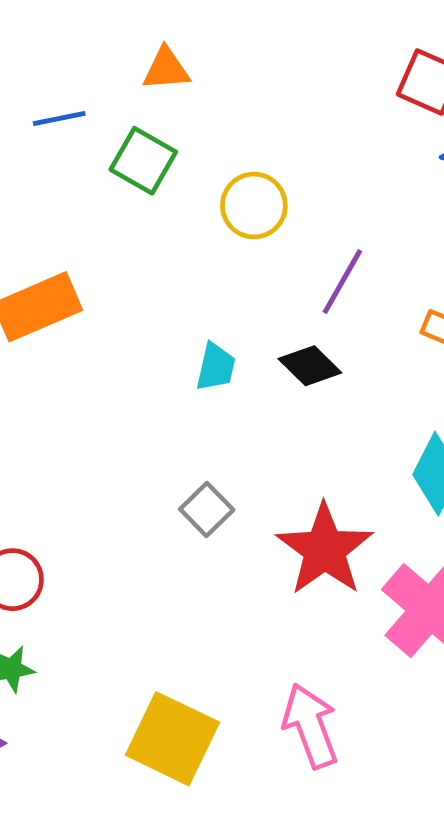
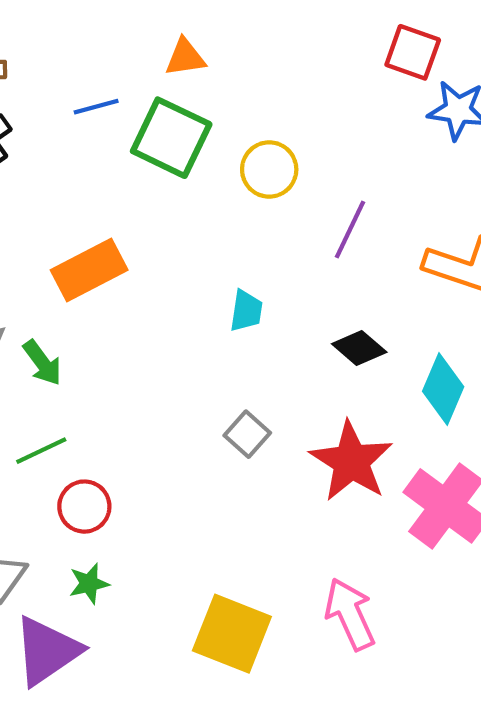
green square: (143, 161) -> (171, 138), size x1.4
black diamond: (310, 366) -> (359, 348), moved

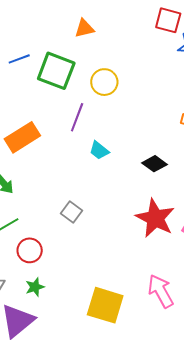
orange triangle: (185, 57) -> (84, 28), moved
purple line: (350, 229) -> (77, 117), moved
cyan trapezoid: (246, 311) -> (99, 150), turned 125
gray square: (247, 434) -> (72, 212), moved

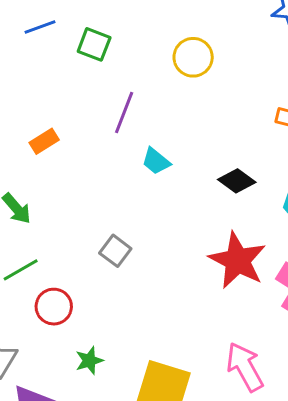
green square: (56, 71) -> (94, 44), size x0.6
yellow circle: (104, 82) -> (193, 57), moved
orange rectangle: (22, 137) -> (44, 141), size x0.6
green star: (35, 287) -> (89, 361), moved

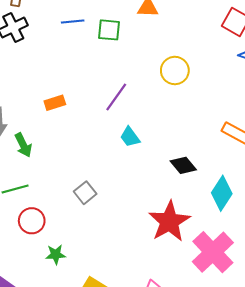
green square: (94, 44) -> (109, 30), moved, turned -30
green star: (89, 361) -> (56, 254), moved

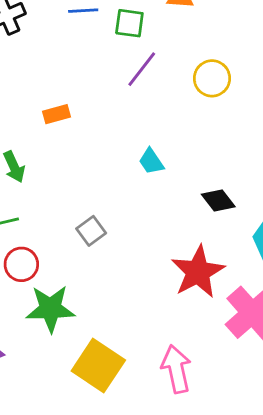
purple line: (116, 97) -> (142, 69), moved
green star: (56, 254) -> (50, 309), size x1.8

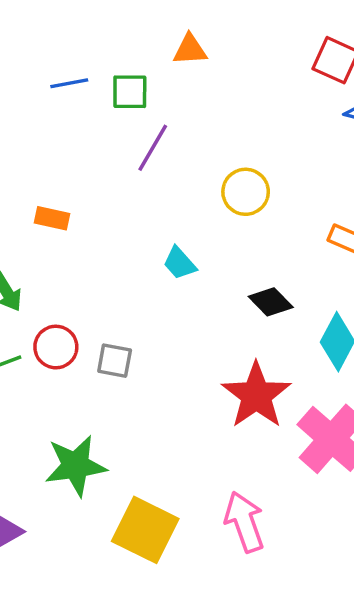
yellow circle: (212, 78) -> (246, 192), moved
orange rectangle: (56, 114) -> (52, 218), turned 35
gray square: (91, 231) -> (115, 361), turned -36
red circle: (21, 264) -> (56, 347), moved

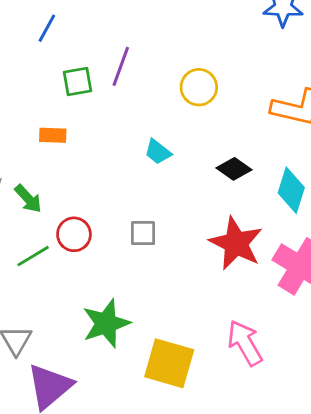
blue line: (69, 83) -> (47, 28), turned -40
green square: (130, 92) -> (77, 82), moved
gray square: (115, 361) -> (143, 233), moved

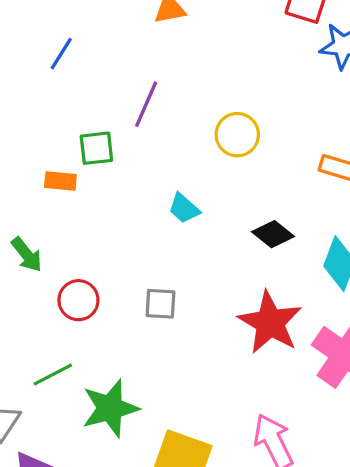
green square: (77, 82) -> (96, 148), moved
green line: (33, 256) -> (53, 374), moved

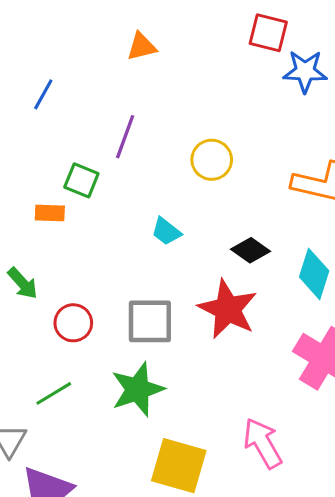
green square: (96, 148) -> (81, 180), turned 32
gray square: (160, 304) -> (150, 321), size x1.6
red star: (270, 323) -> (228, 309), moved
green star: (110, 408) -> (138, 389), moved

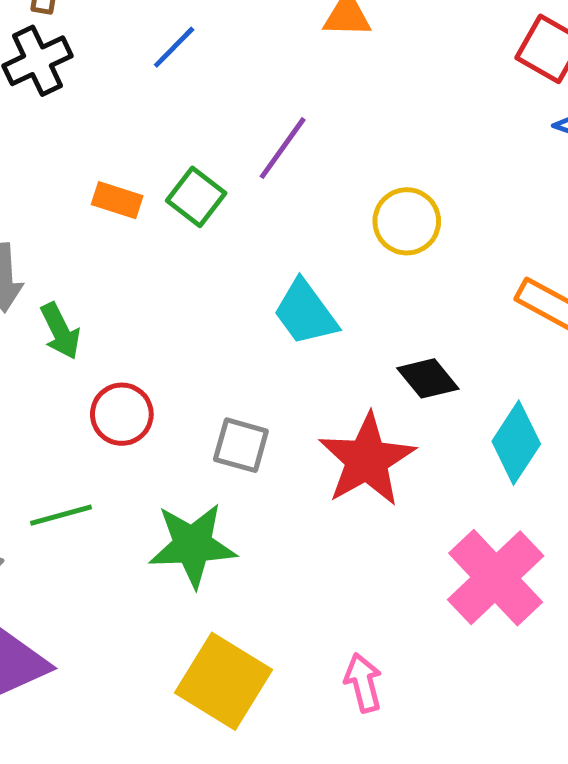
orange rectangle: (50, 213) -> (117, 200), moved
cyan trapezoid: (166, 231) -> (305, 313), size x1.4
gray square: (150, 321) -> (241, 445), size x0.7
pink arrow: (263, 443) -> (363, 683), size x0.7

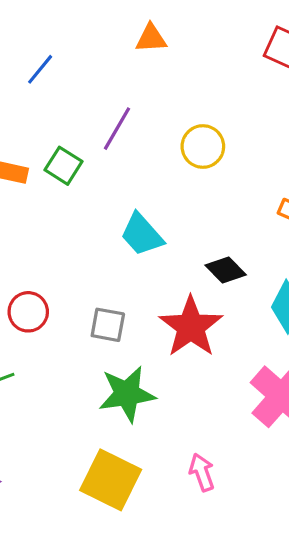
yellow circle: (407, 221) -> (203, 146), moved
green star: (193, 545) -> (127, 394), moved

